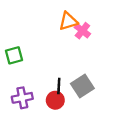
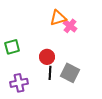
gray square: (82, 86) -> (70, 73), turned -30
red circle: (55, 100) -> (47, 57), moved

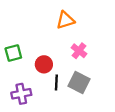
pink cross: (70, 26) -> (79, 51), moved
red circle: (47, 57) -> (44, 64), moved

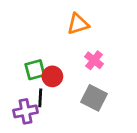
green square: (13, 53) -> (35, 70), moved
black line: (56, 82) -> (40, 98), moved

